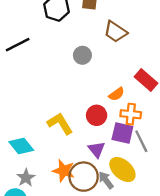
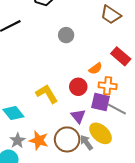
brown trapezoid: (115, 32) -> (111, 15), moved
gray line: (141, 141) -> (117, 109), turned -36
orange star: (64, 171) -> (39, 140), moved

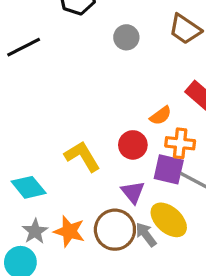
gray circle: (66, 35) -> (126, 37), moved

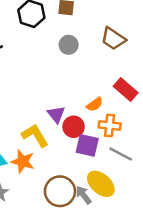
purple square: (169, 169) -> (87, 145), moved
purple triangle: (133, 192) -> (56, 114), moved
orange star: (69, 231) -> (23, 161), moved

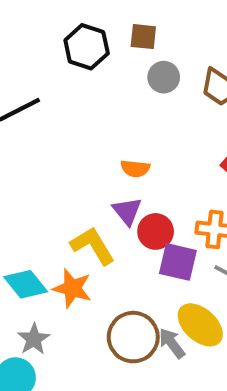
gray circle: (69, 45) -> (164, 77), moved
orange semicircle: (95, 104) -> (135, 169), moved, turned 42

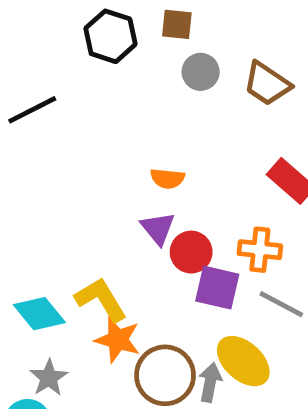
yellow L-shape: (93, 246) -> (101, 299), moved
orange star: (72, 288) -> (118, 340), moved
gray arrow: (172, 343) -> (210, 382), turned 48

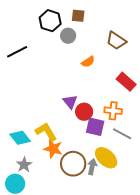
gray circle: (201, 72) -> (68, 36), moved
orange semicircle: (167, 179) -> (88, 62), moved, turned -40

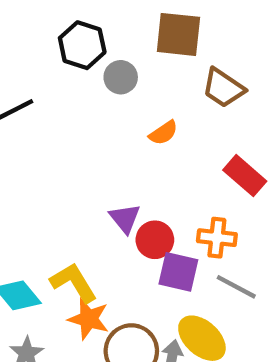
brown square: (78, 16) -> (178, 34), moved, size x1.6

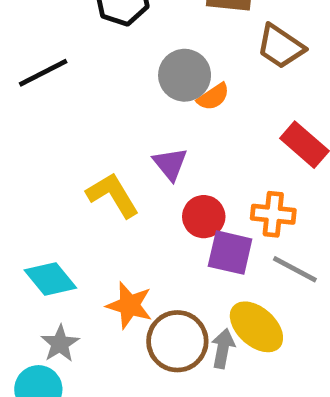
gray circle: (121, 77) -> (185, 75), moved, size x1.4
purple triangle: (125, 218) -> (170, 164), moved
yellow L-shape: (74, 283) -> (113, 195), moved

